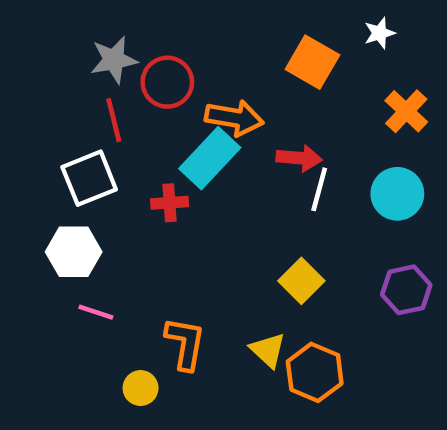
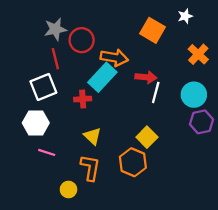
purple hexagon: (406, 290) -> (202, 122), moved
yellow triangle: (268, 350) -> (92, 136), moved
orange hexagon: (315, 372) -> (133, 162), moved

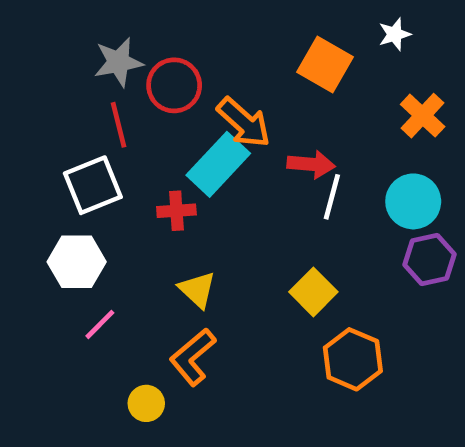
orange arrow: (114, 58) -> (244, 123), turned 32
pink line: (47, 152) -> (100, 324), turned -63
orange hexagon: (133, 162) -> (353, 359), moved
orange L-shape: (90, 168) -> (193, 357), turned -140

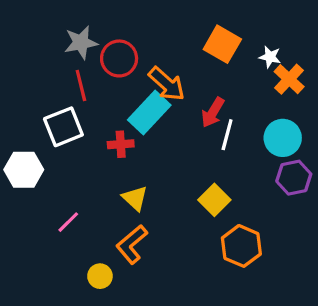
white star: (395, 34) -> (270, 57), moved, turned 30
red arrow: (311, 164) -> (213, 112), turned 116
white hexagon: (77, 262) -> (24, 170), moved

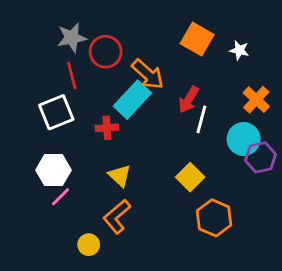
orange cross: (289, 79) -> (256, 100), moved
cyan circle: (283, 138) -> (244, 139), moved
white hexagon: (24, 170) -> (53, 170), moved

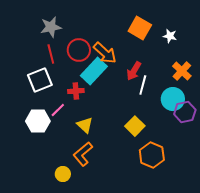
red circle: (106, 52) -> (79, 50), moved
pink line: (61, 197) -> (58, 110), moved

